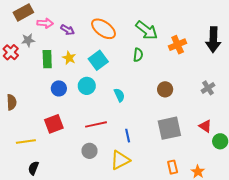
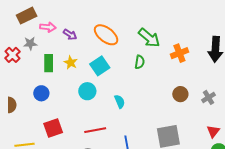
blue circle: (59, 88) -> (41, 93), moved
brown circle: (165, 89) -> (180, 94), moved
red triangle: (205, 126) -> (213, 131), moved, turned 32

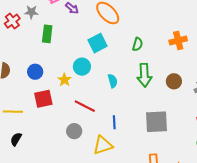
green arrow: (149, 38) -> (144, 75), moved, turned 40
yellow star: (71, 63) -> (64, 80), moved
blue circle: (41, 93) -> (35, 72), moved
red line: (95, 130) -> (85, 106), turned 30

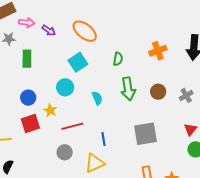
blue circle: (35, 72) -> (28, 98), moved
yellow star: (64, 80) -> (50, 110), moved
red line: (85, 106) -> (72, 126), turned -35

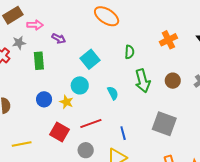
purple arrow: (49, 30) -> (59, 38), moved
orange ellipse: (85, 31) -> (107, 16), moved
yellow star: (50, 110) -> (66, 102), moved
red square: (30, 124) -> (60, 132), moved, turned -36
gray square: (145, 134) -> (164, 124), turned 35

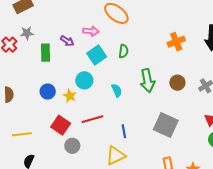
pink arrow: (35, 25) -> (91, 31), moved
purple arrow: (59, 38) -> (67, 41), moved
green semicircle: (129, 52) -> (124, 51), moved
gray circle: (86, 150) -> (72, 146), moved

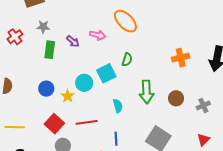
gray star: (27, 33) -> (43, 27), moved
cyan square: (97, 55) -> (106, 73), moved
cyan semicircle: (117, 90) -> (118, 106), moved

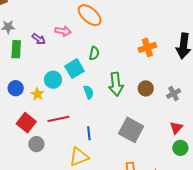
cyan semicircle: (118, 106) -> (89, 92), moved

